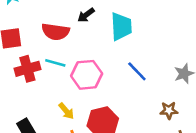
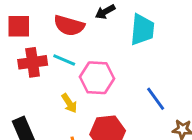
blue line: (137, 71) -> (156, 99), moved
yellow arrow: (66, 111) -> (69, 103), moved

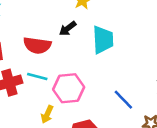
yellow arrow: (69, 103) -> (47, 114), turned 66

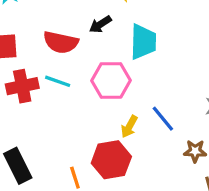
pink hexagon: (69, 88) -> (111, 80), moved
yellow arrow: (47, 114) -> (129, 127), moved

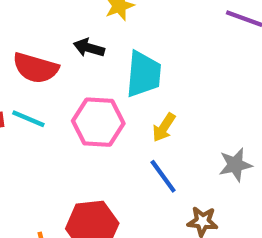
black arrow: (100, 24) -> (89, 48), turned 45
yellow arrow: (129, 127) -> (164, 127), moved

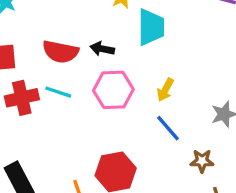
black arrow: (89, 48) -> (102, 49), moved
cyan trapezoid: (144, 74) -> (151, 27), moved

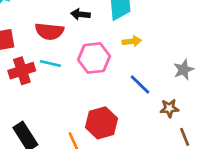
black arrow: (102, 49) -> (80, 14), moved
yellow arrow: (165, 90) -> (132, 41), moved, turned -120

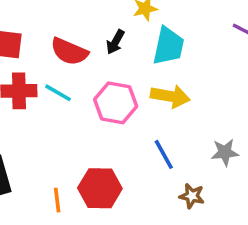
black arrow: (80, 14) -> (115, 42), turned -84
yellow arrow: (132, 41) -> (170, 96), size x1.5

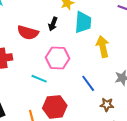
cyan line: (58, 93) -> (39, 79), moved
yellow arrow: (170, 96) -> (103, 47), moved, turned -105

